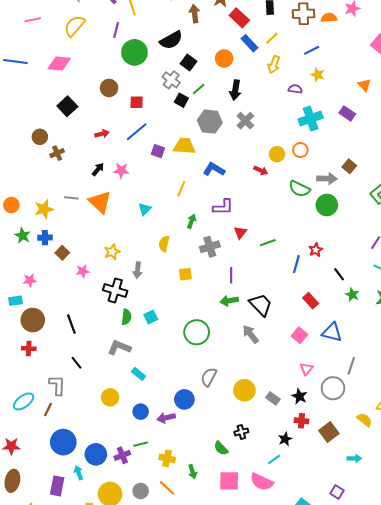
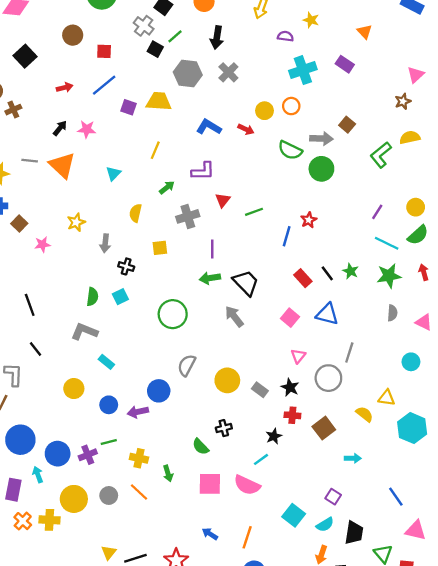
blue L-shape: (214, 169) -> (209, 127), moved
green arrow: (192, 221) -> (167, 187), turned 32
black line: (339, 274) -> (327, 273), moved
black cross: (115, 291) -> (126, 266), moved, size x0.6

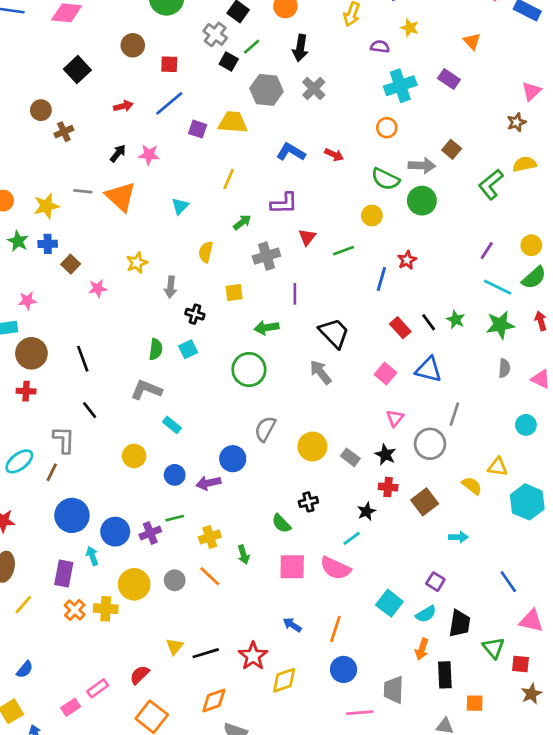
yellow circle: (265, 111) -> (372, 215), moved
green arrow: (210, 278) -> (267, 328), moved
yellow cross: (139, 458) -> (210, 537), turned -30

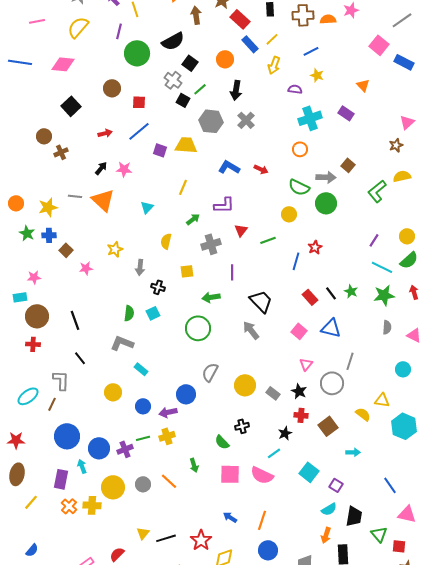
yellow cross: (210, 537) -> (167, 436), moved
cyan square: (389, 603) -> (309, 472), moved

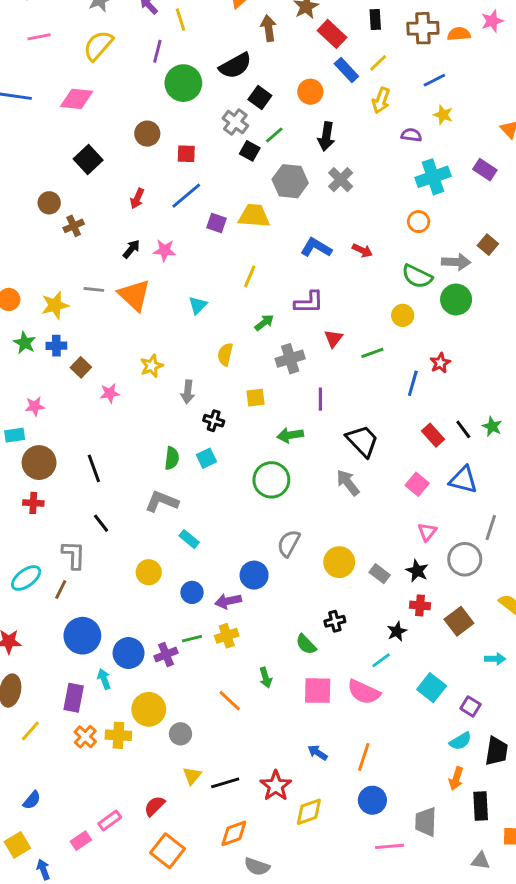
red arrow: (105, 133) -> (137, 198), turned 128
gray circle: (143, 484) -> (180, 734), moved

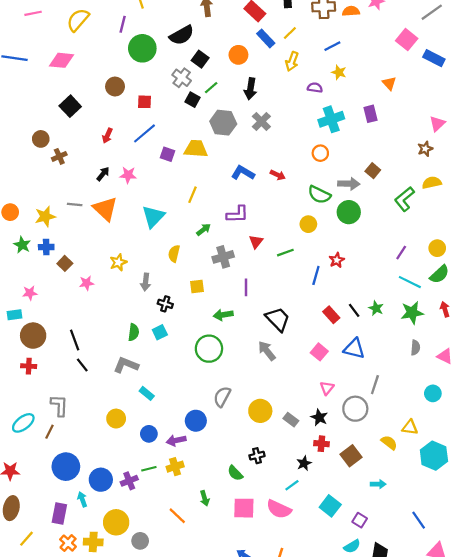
purple rectangle: (485, 170) -> (371, 114), turned 42
cyan triangle: (198, 305) -> (153, 216), size x1.6
black line: (101, 523) -> (82, 365), moved

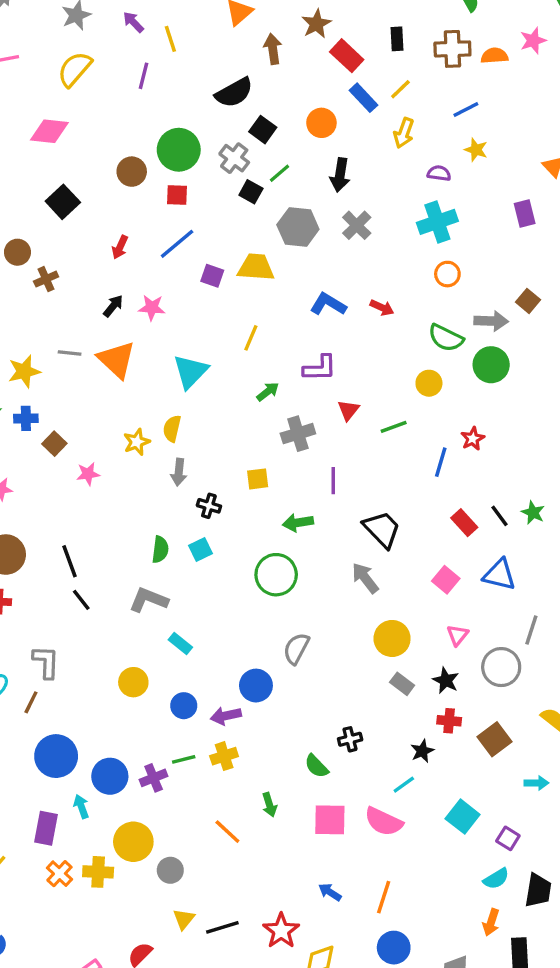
green circle: (142, 48) -> (179, 150), moved
cyan cross: (331, 119) -> (437, 222), moved
yellow semicircle: (174, 254) -> (172, 429), moved
yellow circle: (260, 411) -> (392, 638), moved

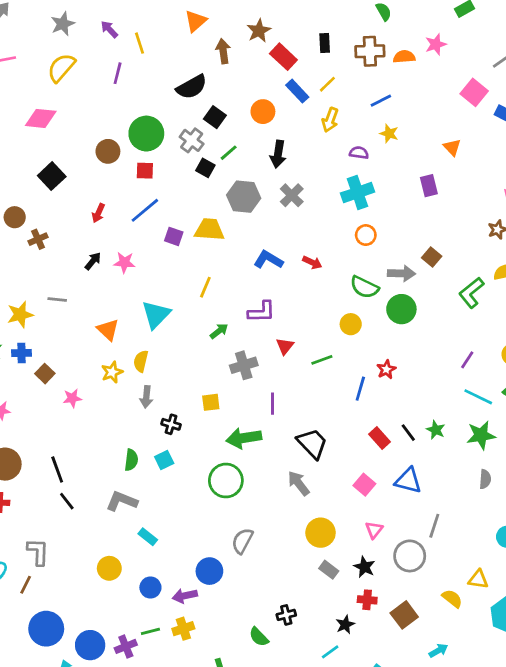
orange triangle: (117, 360) -> (108, 330), moved, size x0.7
green arrow: (298, 523) -> (244, 438), size x1.4
cyan arrow: (536, 783) -> (438, 651), turned -30

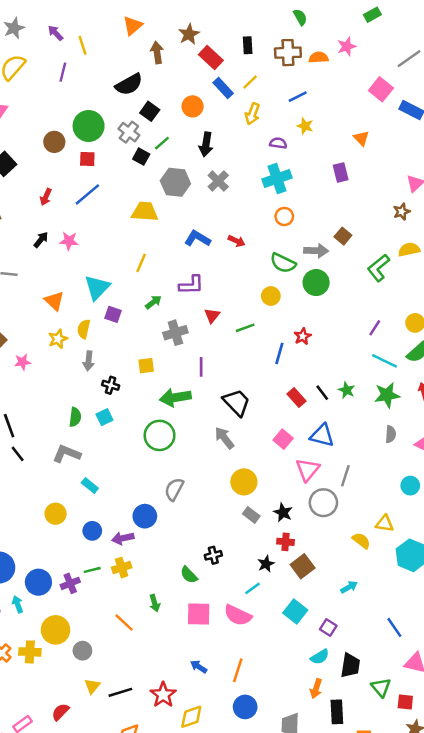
purple square: (174, 236) -> (113, 314), moved
pink triangle: (374, 530) -> (307, 470), moved, size x1.5
brown square: (404, 615) -> (303, 566), moved

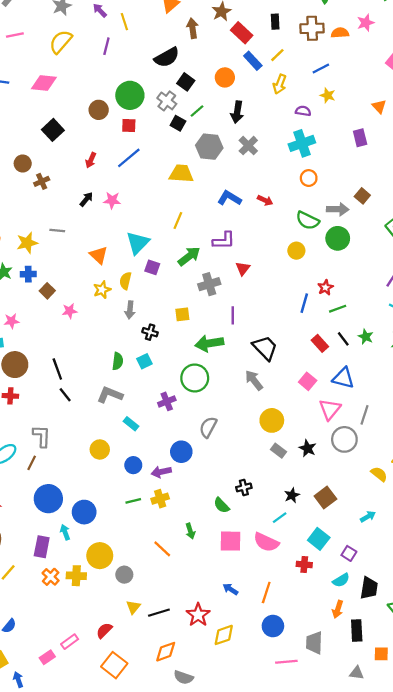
green arrow: (153, 302) -> (189, 256), size x1.5
green line: (245, 328) -> (338, 309), moved
red cross: (285, 542) -> (304, 565), moved
purple cross: (70, 583) -> (167, 401), moved

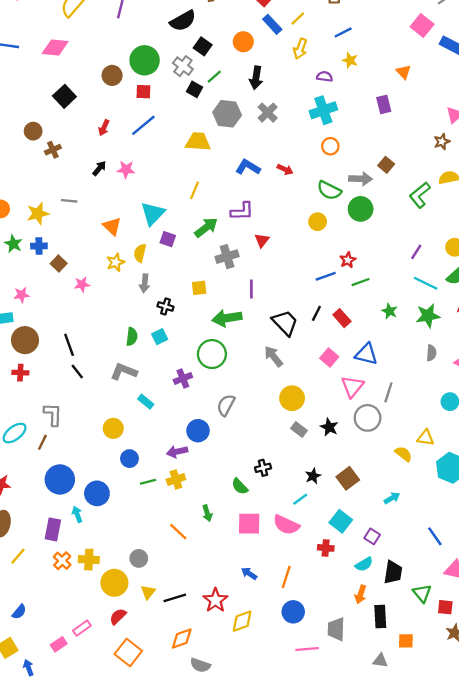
blue line: (304, 303) -> (326, 276), turned 54
black line: (343, 339) -> (316, 313), moved, turned 64
blue circle: (133, 465) -> (129, 459), moved
yellow circle: (100, 556) -> (114, 583), moved

